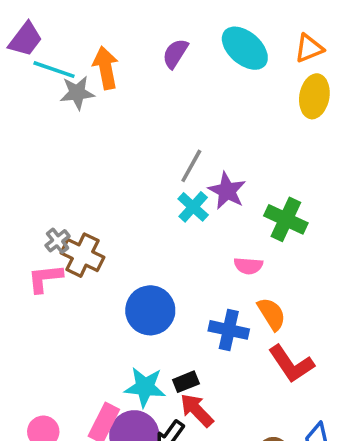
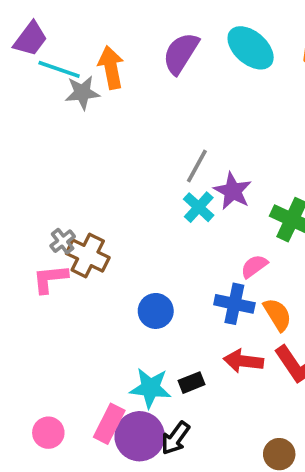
purple semicircle: (175, 54) -> (181, 53), size x1.4
pink semicircle: (248, 266) -> (254, 266), turned 140
blue circle: (150, 310) -> (156, 311), size x0.7
blue cross: (229, 330) -> (234, 304), moved
red arrow: (197, 410) -> (243, 361), moved, turned -39

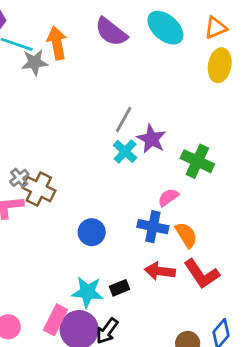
purple semicircle: (181, 53) -> (111, 32), turned -84

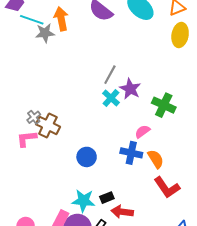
red arrow: (160, 271) -> (122, 212), moved

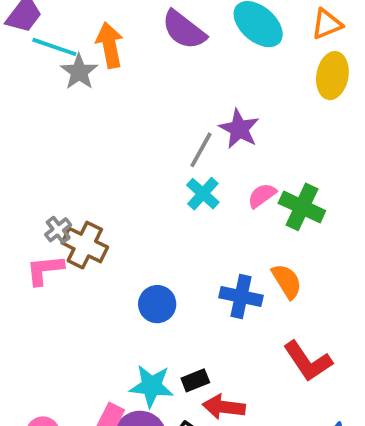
gray star: (45, 33) -> (79, 72), turned -30
purple star: (130, 89) -> (239, 129), moved
pink semicircle: (142, 132) -> (262, 196), moved
orange semicircle: (156, 159) -> (287, 281), moved

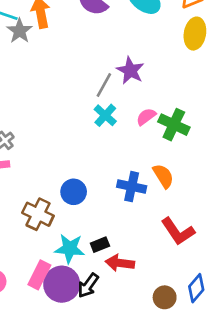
brown cross: (85, 245) -> (38, 214), moved

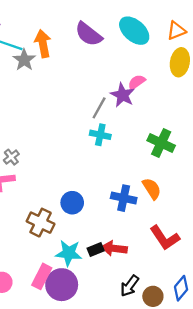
cyan cross: (105, 115) -> (100, 135), turned -30
pink semicircle: (146, 117) -> (137, 82), moved
red arrow: (120, 263) -> (114, 248), moved
black arrow: (88, 285) -> (130, 286), moved

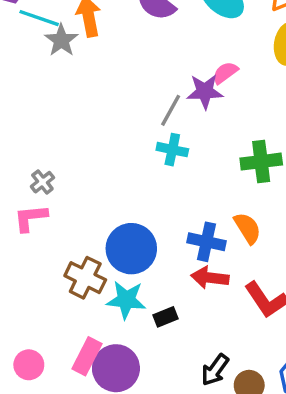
purple star: (123, 95) -> (205, 91), turned -30
green cross: (161, 143) -> (261, 162), turned -32
blue circle: (72, 203) -> (131, 249), size x1.5
red arrow: (114, 248) -> (210, 278), moved
cyan star: (69, 253) -> (126, 300), moved

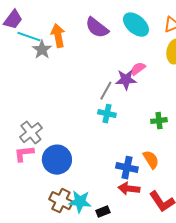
green cross: (261, 162) -> (159, 121), size x0.7
gray cross: (42, 182) -> (31, 133), size x1.6
blue circle: (131, 249) -> (57, 160), moved
brown cross: (85, 278) -> (61, 201), moved

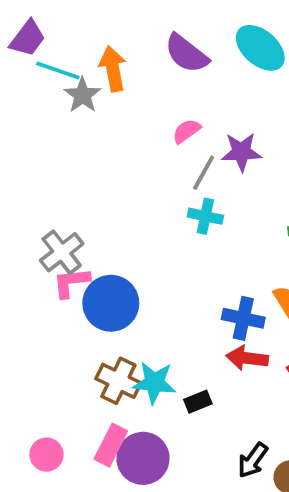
pink semicircle: (138, 69) -> (186, 131), moved
pink L-shape: (24, 154) -> (71, 282), moved

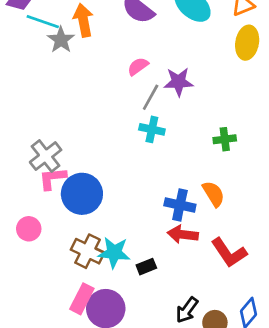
pink circle: (47, 455) -> (29, 229), moved

